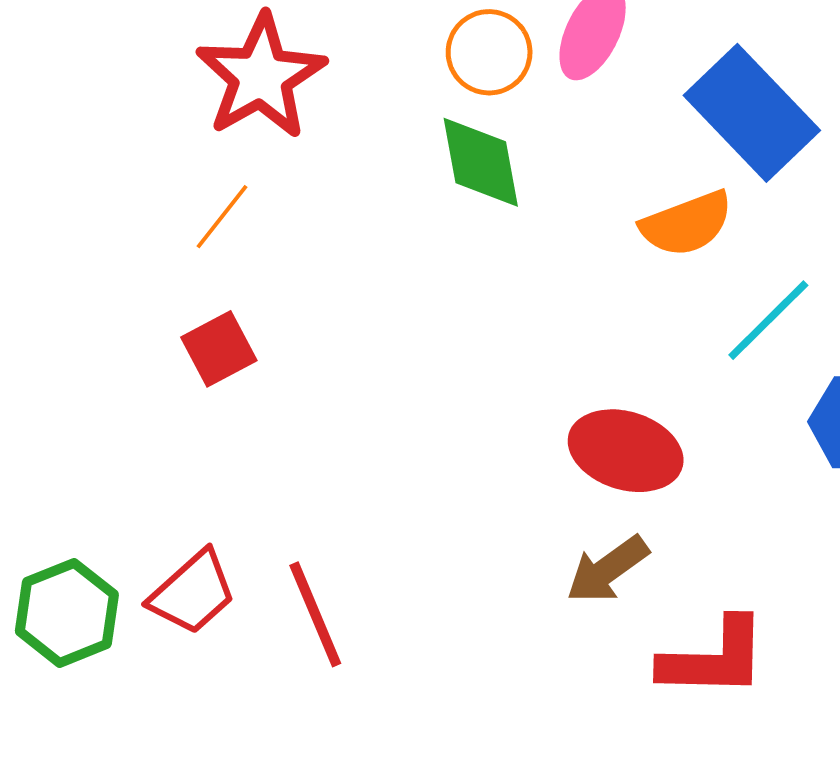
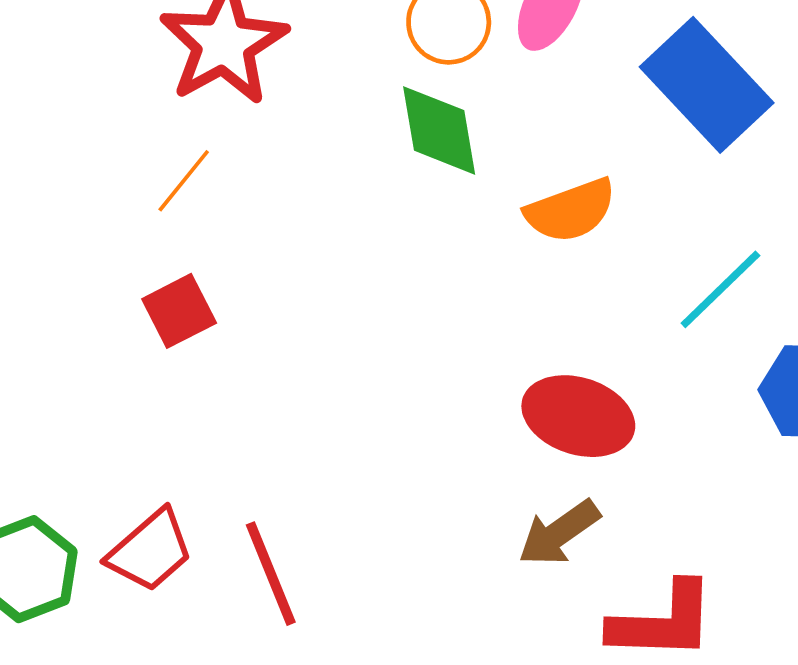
orange semicircle: (687, 224) -> (571, 210), moved

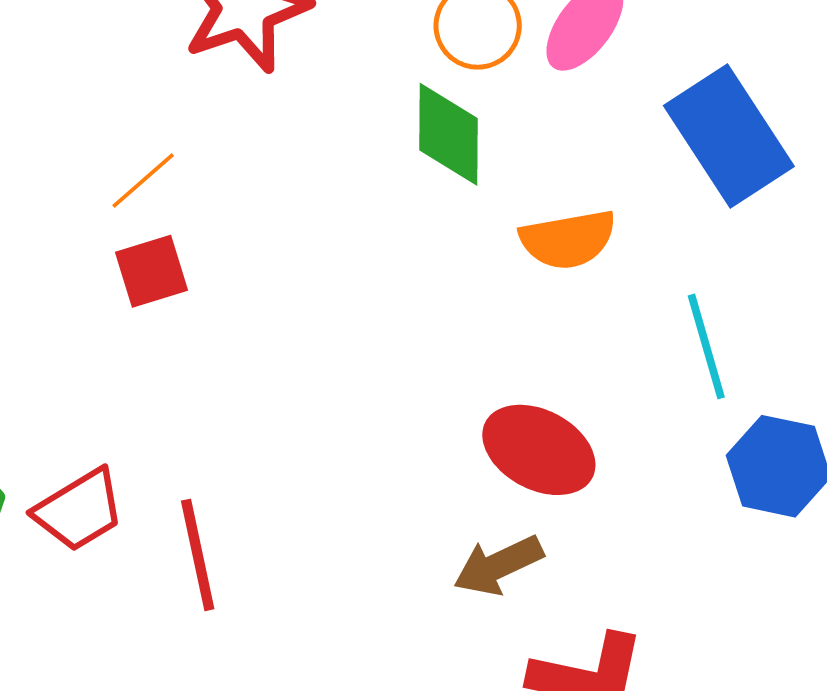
orange line: (184, 181) -> (143, 180), moved
cyan line: (720, 289) -> (706, 346), turned -72

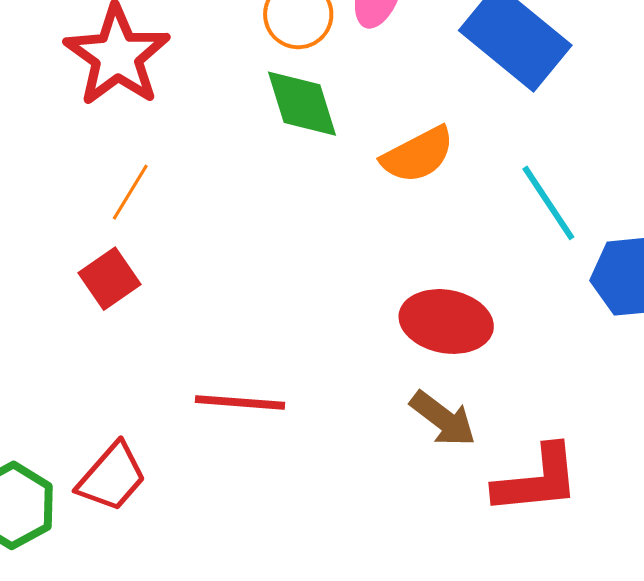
orange line: (143, 180) -> (130, 192), moved
red line: (198, 555) -> (240, 402), moved, turned -56
brown arrow: (498, 565) -> (443, 419), turned -100

